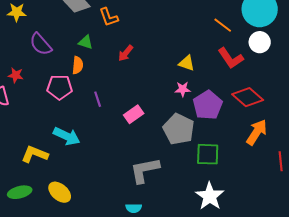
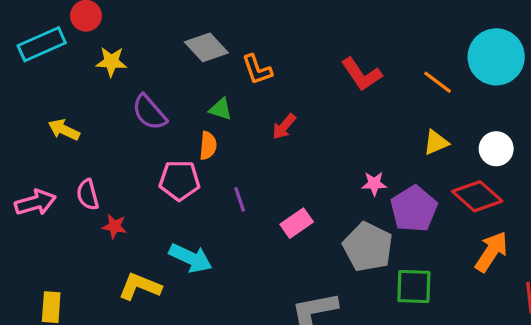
white circle: (260, 42) -> (496, 149), moved
red L-shape: (231, 58) -> (362, 74), moved
yellow triangle: (187, 63) -> (436, 142), moved, turned -42
red star: (16, 75) -> (115, 226), moved

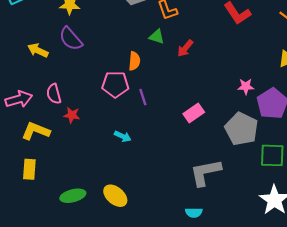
green triangle: (221, 109) -> (157, 37), moved
purple semicircle: (149, 112) -> (71, 39), moved
purple line: (240, 199) -> (143, 97), moved
cyan arrow: (191, 258) -> (123, 136), size x0.6
yellow L-shape: (140, 287) -> (36, 131), moved

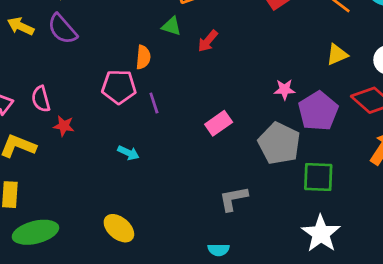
yellow arrow: (38, 50) -> (21, 26), moved
gray L-shape: (205, 172) -> (233, 199), size x0.7
green ellipse: (73, 196) -> (35, 232), moved, size x1.4

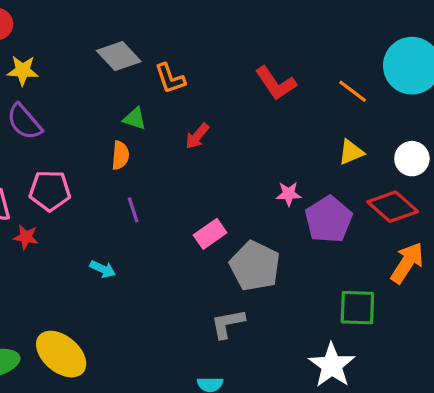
green triangle: (171, 26) -> (135, 119), moved
pink pentagon: (119, 87) -> (50, 191), moved
gray pentagon: (279, 143) -> (255, 266), moved
green square: (318, 177) -> (357, 308), moved
yellow ellipse: (119, 228) -> (61, 354), moved, size x1.4

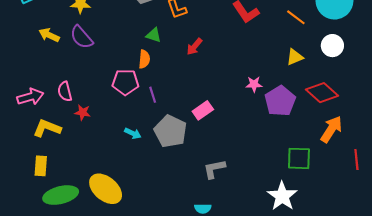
white circle: (412, 159) -> (332, 46), moved
pink pentagon: (50, 191) -> (125, 82), moved
gray pentagon: (255, 266) -> (170, 131), moved

